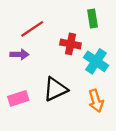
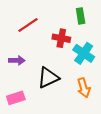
purple arrow: (19, 54) -> (17, 60), moved
pink rectangle: (18, 98) -> (16, 98), moved

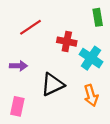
green rectangle: (81, 16) -> (98, 17), moved
pink rectangle: (16, 98) -> (17, 106), turned -60

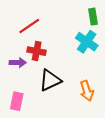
red cross: (67, 42) -> (37, 51), moved
cyan cross: (91, 58) -> (87, 42), moved

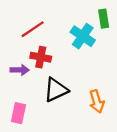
cyan cross: (87, 42) -> (83, 36), moved

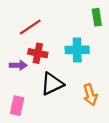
cyan cross: (83, 36) -> (77, 50), moved, turned -35

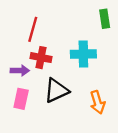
red line: (30, 27) -> (33, 29), turned -40
pink rectangle: (17, 106) -> (21, 99), moved

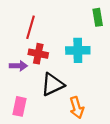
pink rectangle: (21, 99) -> (19, 106), moved
orange arrow: (98, 102) -> (77, 108), moved

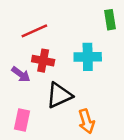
red line: (31, 27) -> (34, 31), turned 50
purple arrow: (18, 66) -> (21, 74), turned 35

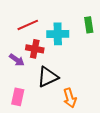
green rectangle: (110, 20) -> (89, 25), moved
cyan cross: (88, 57) -> (58, 34), moved

